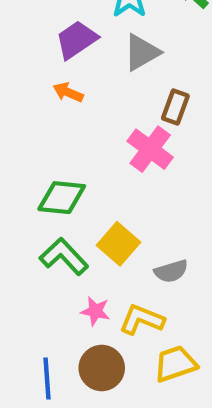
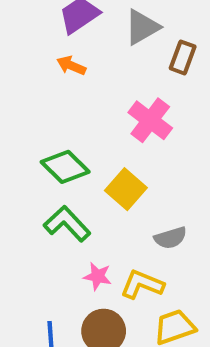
brown rectangle: (175, 107) -> (183, 57), moved
green diamond: (62, 198) -> (65, 167), turned 39
yellow square: (119, 244) -> (126, 189), moved

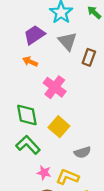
gray triangle: (142, 27) -> (67, 41), turned -42
pink cross: (150, 120) -> (55, 87), moved
green diamond: (65, 167) -> (27, 115), turned 35

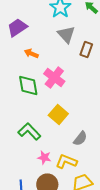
purple trapezoid: (34, 35) -> (17, 27), moved
green diamond: (27, 115) -> (28, 85), moved
gray semicircle: (82, 152) -> (80, 138), turned -35

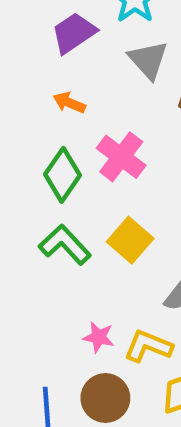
purple trapezoid: (17, 27) -> (74, 33), moved
green diamond: (28, 85) -> (63, 175), turned 45
green L-shape: (29, 131) -> (65, 245), moved

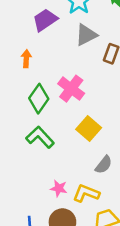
gray triangle: (148, 60) -> (86, 35), turned 45
orange arrow: (69, 103) -> (26, 59), moved, turned 70
yellow square: (130, 240) -> (89, 129), moved

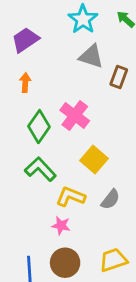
purple trapezoid: (45, 20) -> (25, 40), moved
gray triangle: (86, 35) -> (91, 56), turned 45
yellow L-shape: (86, 193) -> (71, 197), moved

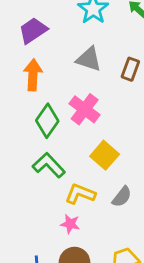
gray triangle: (91, 56) -> (89, 59), moved
orange arrow: (25, 83) -> (33, 75), size x1.5

